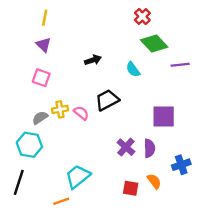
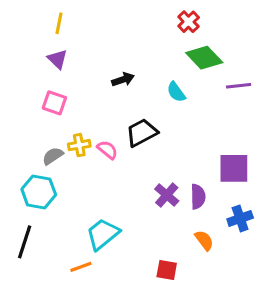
purple square: (164, 116) -> (234, 168), moved
red square: (131, 188) -> (167, 270), moved

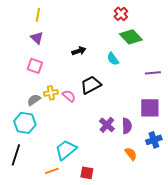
purple line: (239, 86) -> (153, 73), moved
red square: (167, 270) -> (87, 173), moved

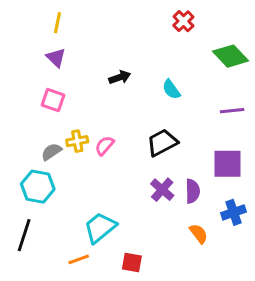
green diamond: (131, 37) -> (230, 56), moved
black trapezoid: (91, 85) -> (162, 143), moved
pink semicircle: (69, 96) -> (105, 146), turned -88

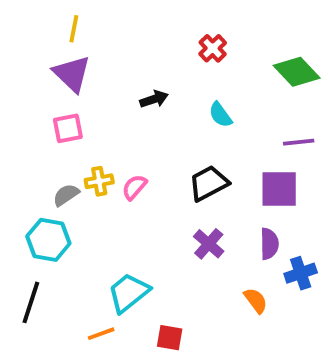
red cross: (183, 21) -> (213, 48), moved
purple triangle: (56, 58) -> (72, 74), size x1.5
pink square: (53, 100) -> (68, 128), turned -30
purple square: (227, 164) -> (279, 189), moved
purple semicircle: (193, 191) -> (269, 244), moved

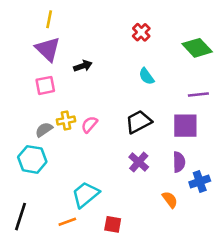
black arrow: (154, 99) -> (83, 66), moved
black line: (31, 302) -> (21, 217), moved

